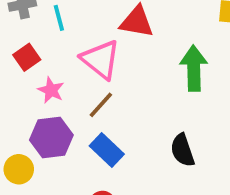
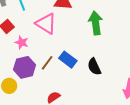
brown line: (101, 105) -> (47, 63), moved
blue rectangle: (107, 150) -> (68, 60), moved

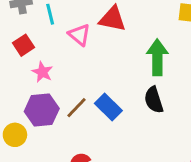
pink triangle: (46, 23) -> (79, 35), moved, size x0.7
black semicircle: (94, 67) -> (154, 100), moved

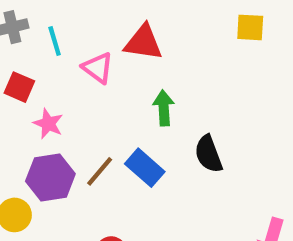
red square: (24, 45) -> (19, 87), turned -30
green arrow: (157, 57) -> (164, 108), moved, size x0.7

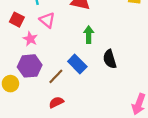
pink triangle: (98, 68) -> (47, 20), moved
brown line: (100, 171) -> (56, 76), moved

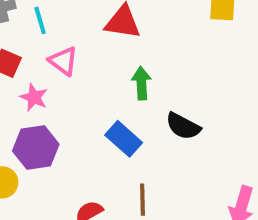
black semicircle: (110, 59) -> (183, 126), turned -42
brown line: (56, 76) -> (142, 200), moved, turned -42

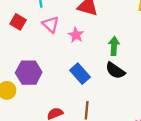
green arrow: (142, 83) -> (114, 46), moved
pink star: (34, 97) -> (76, 35), moved

